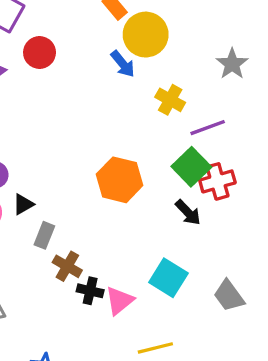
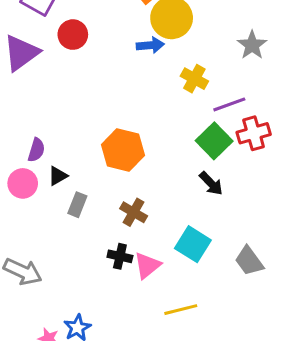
blue arrow: (123, 64) -> (150, 45), turned -56
orange hexagon: (120, 180) -> (123, 150), moved
red cross: (217, 181) -> (254, 133), moved
brown cross: (67, 266) -> (134, 212), moved

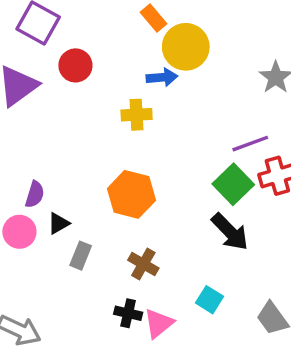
yellow cross: (194, 79) -> (137, 115), moved, turned -32
black arrow: (211, 183) -> (230, 232), size x1.4
cyan square: (193, 244) -> (210, 300), size x0.7

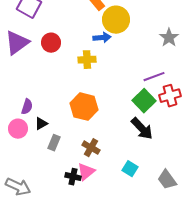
red circle: (75, 65) -> (51, 43), moved
black cross: (128, 313) -> (73, 177), moved
pink triangle: (159, 323) -> (86, 172), moved

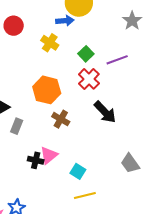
yellow cross: (87, 60) -> (50, 43), turned 36
red cross: (170, 96) -> (89, 79), moved, turned -30
green square: (144, 101) -> (86, 54), moved, size x0.7
brown cross: (91, 148) -> (61, 119), moved
cyan square: (130, 169) -> (78, 171), moved

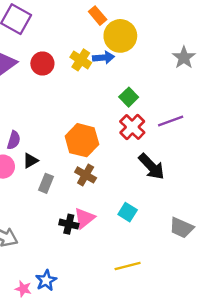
yellow cross: (50, 43) -> (81, 60), moved
purple line: (117, 60) -> (171, 121), moved
brown cross: (61, 119) -> (86, 175), moved
gray trapezoid: (130, 163) -> (181, 228), turned -30
cyan square: (78, 171) -> (128, 212), moved

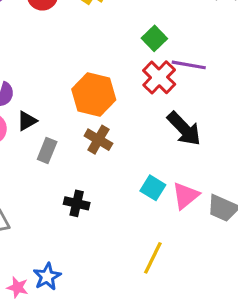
purple line: (171, 121) -> (189, 65), moved, turned 30
pink triangle: (84, 218) -> (186, 196), moved
yellow line: (128, 266) -> (153, 258), turned -50

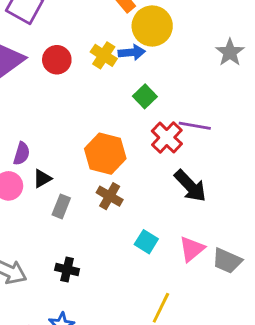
green square: (154, 38) -> (145, 96), moved
cyan square: (153, 188) -> (146, 242), moved
black cross: (77, 203) -> (67, 270), moved

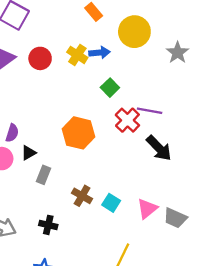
yellow circle: (152, 26) -> (134, 32), moved
black arrow: (190, 186) -> (159, 148), moved
brown cross: (110, 196) -> (82, 196), moved

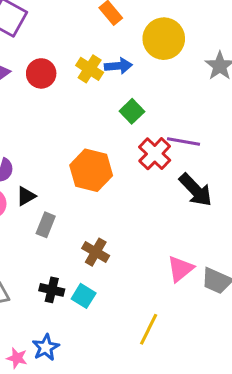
cyan square: (111, 203) -> (84, 296), moved

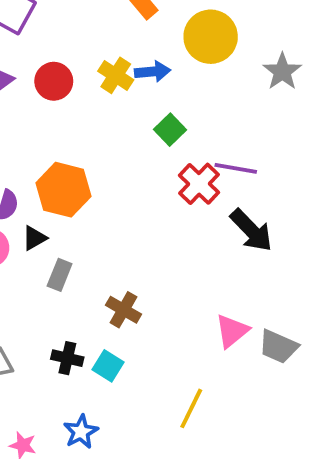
orange hexagon: (91, 170) -> (63, 190), moved
blue star: (46, 347) -> (81, 432), moved

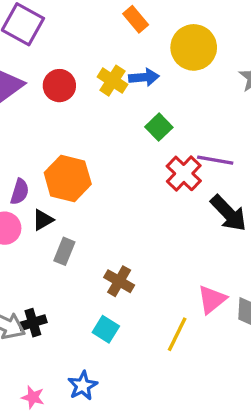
black cross: (67, 358) -> (33, 323), moved, turned -30
yellow line: (191, 408) -> (177, 334), moved

